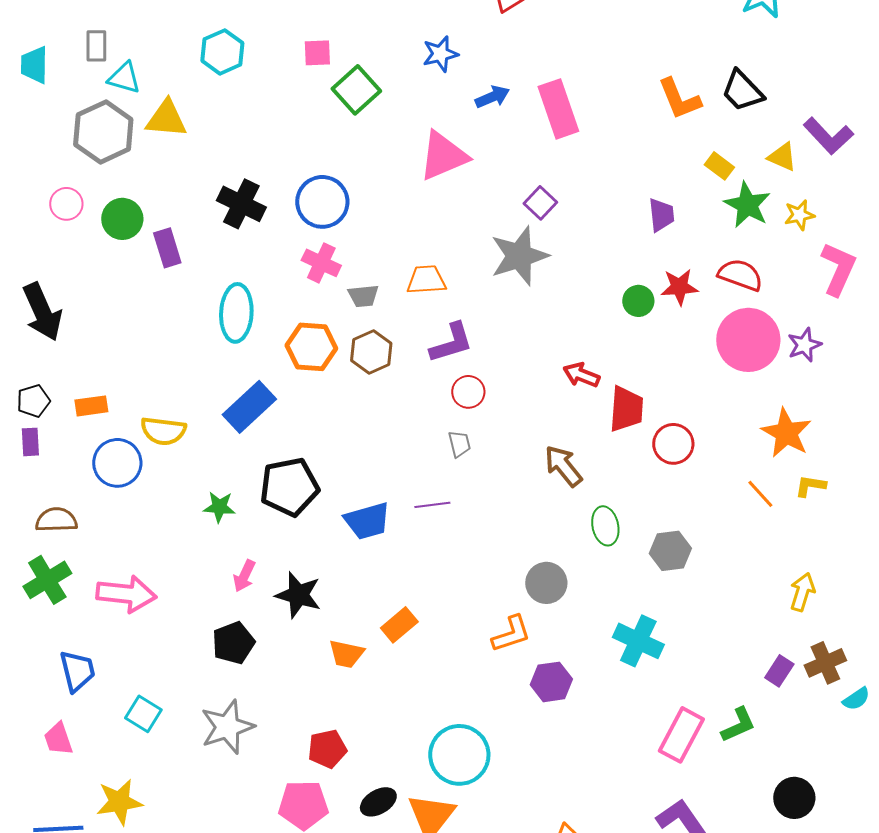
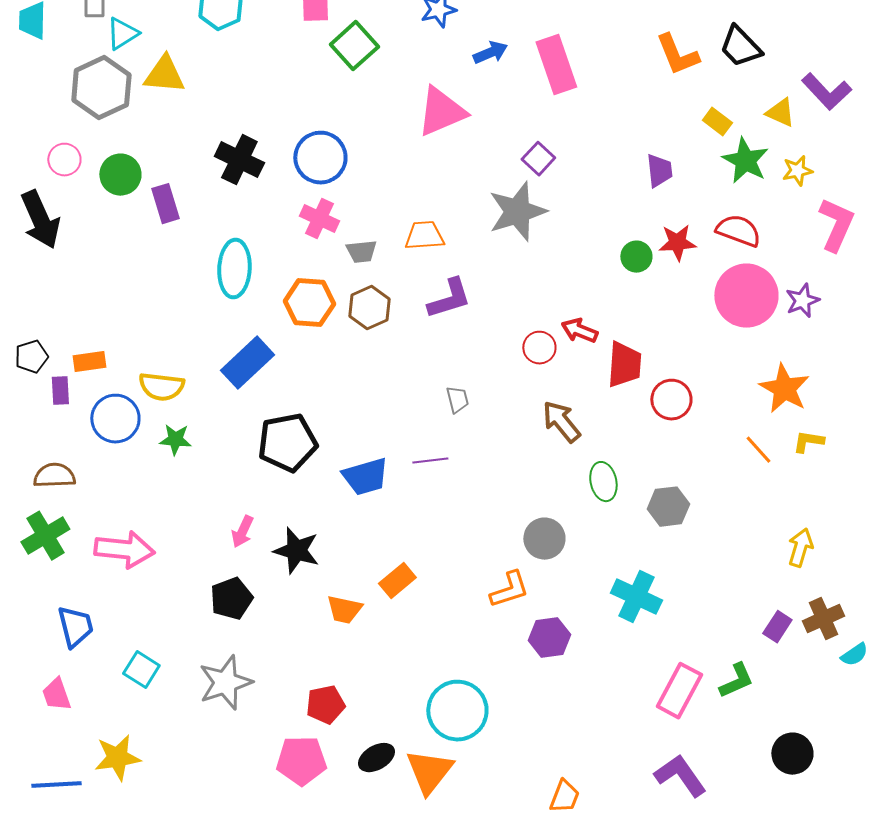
cyan triangle: (124, 78) -> (122, 34), turned -48
black arrow: (42, 312) -> (40, 220), moved
red circle: (468, 392) -> (539, 348), moved
purple rectangle: (30, 442) -> (60, 391), moved
green star: (219, 507) -> (175, 440), moved

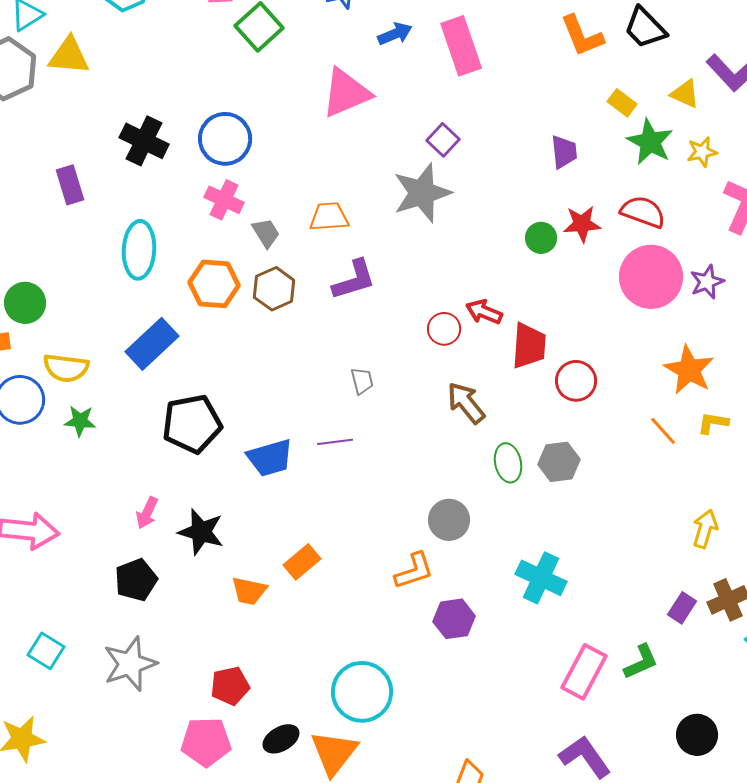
green circle: (120, 175) -> (25, 303), moved
gray trapezoid: (361, 252) -> (266, 233), turned -116
gray hexagon: (668, 507) -> (559, 462), moved

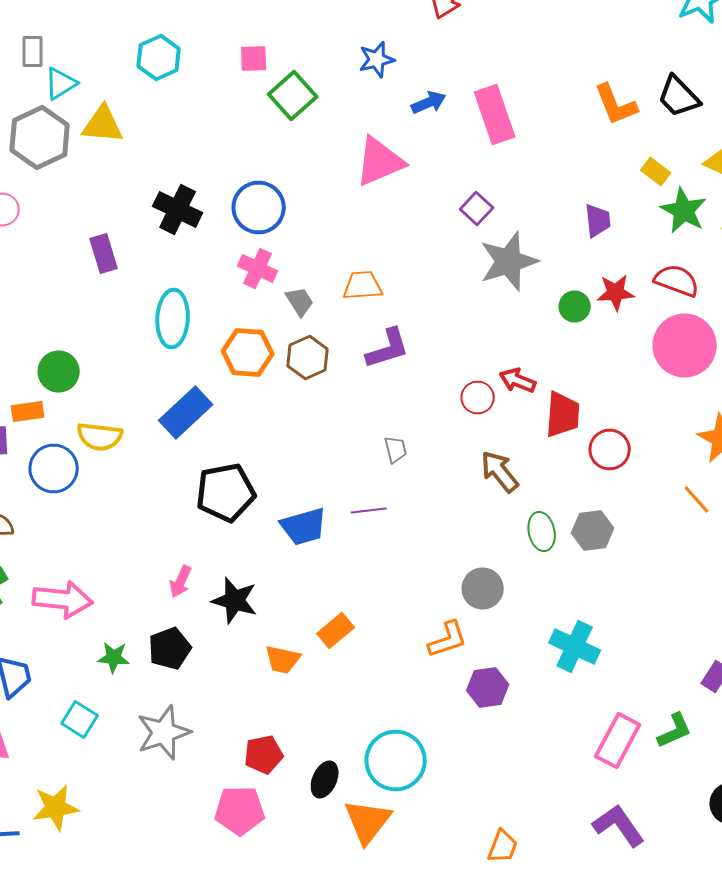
gray star: (422, 193) -> (509, 262), moved
green star: (80, 421) -> (114, 658), moved
black ellipse: (281, 739) -> (325, 780), moved, turned -36

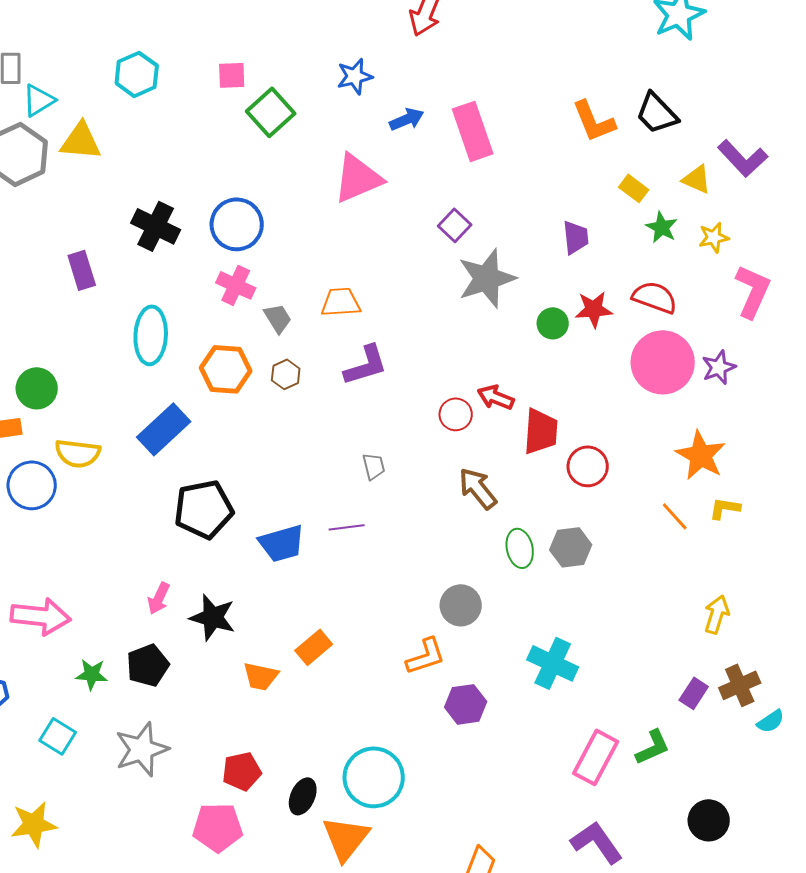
green star: (684, 210) -> (662, 227), size x0.7
brown hexagon: (308, 358) -> (286, 374), size x0.7

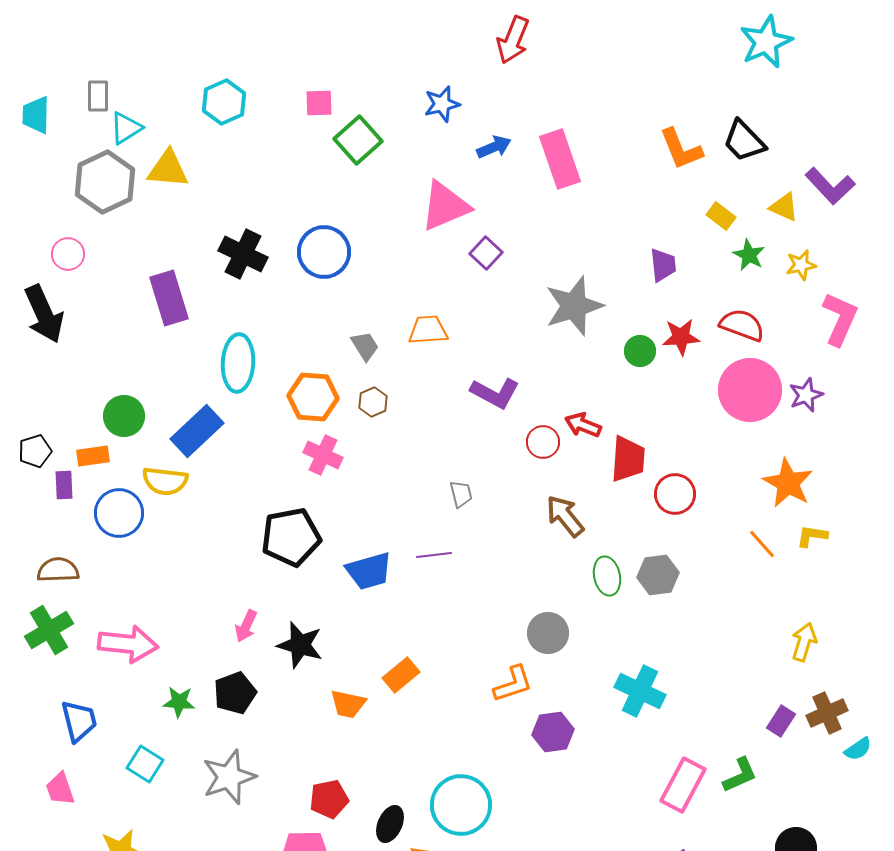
purple square: (455, 225) -> (486, 253), moved
purple rectangle: (82, 270) -> (169, 298), size x1.4
pink cross: (236, 285) -> (323, 455), moved
purple L-shape: (366, 365) -> (495, 393), moved, turned 45
blue rectangle: (164, 429) -> (197, 431), moved

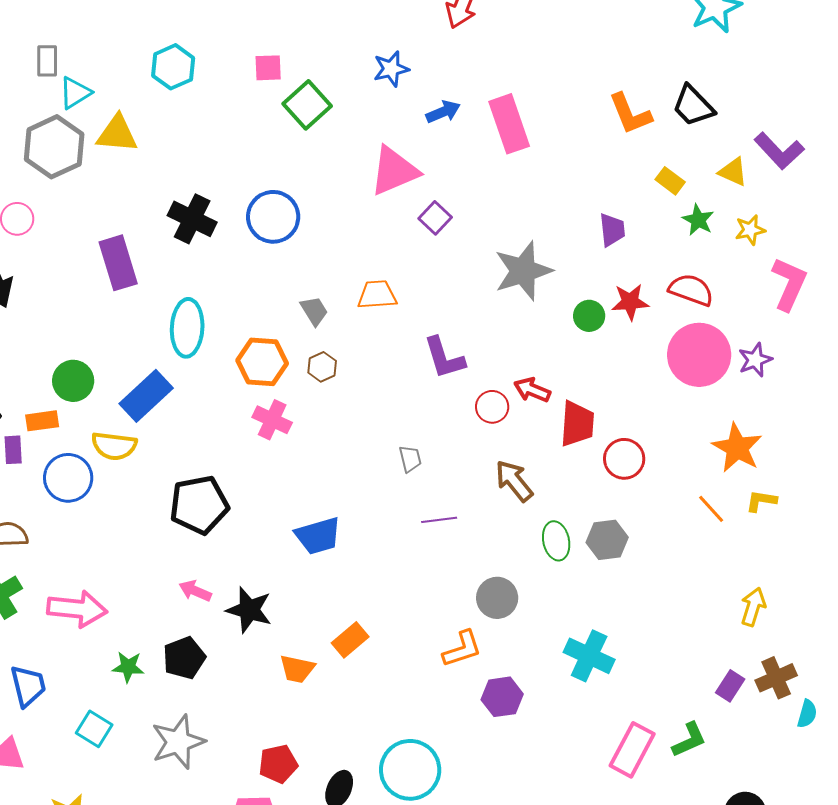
purple L-shape: (495, 393) -> (444, 358), turned 45
black pentagon: (291, 537) -> (199, 505), moved
purple line: (434, 555) -> (439, 520), moved
pink arrow: (246, 626) -> (195, 591), turned 88
cyan semicircle: (858, 749) -> (807, 714), turned -40

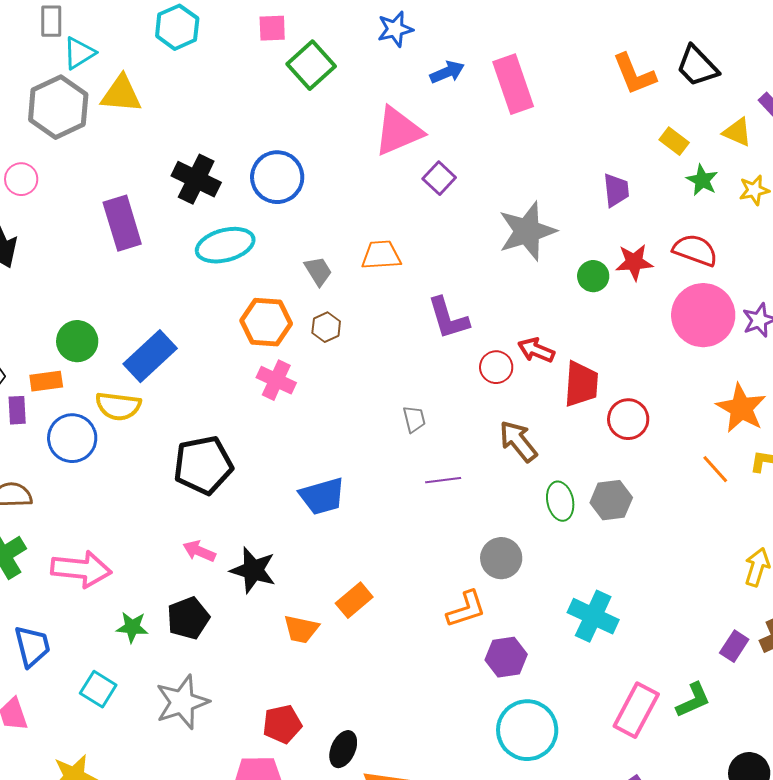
cyan ellipse: (187, 328) -> (225, 245), moved, turned 72
cyan circle: (410, 770) -> (527, 730), moved

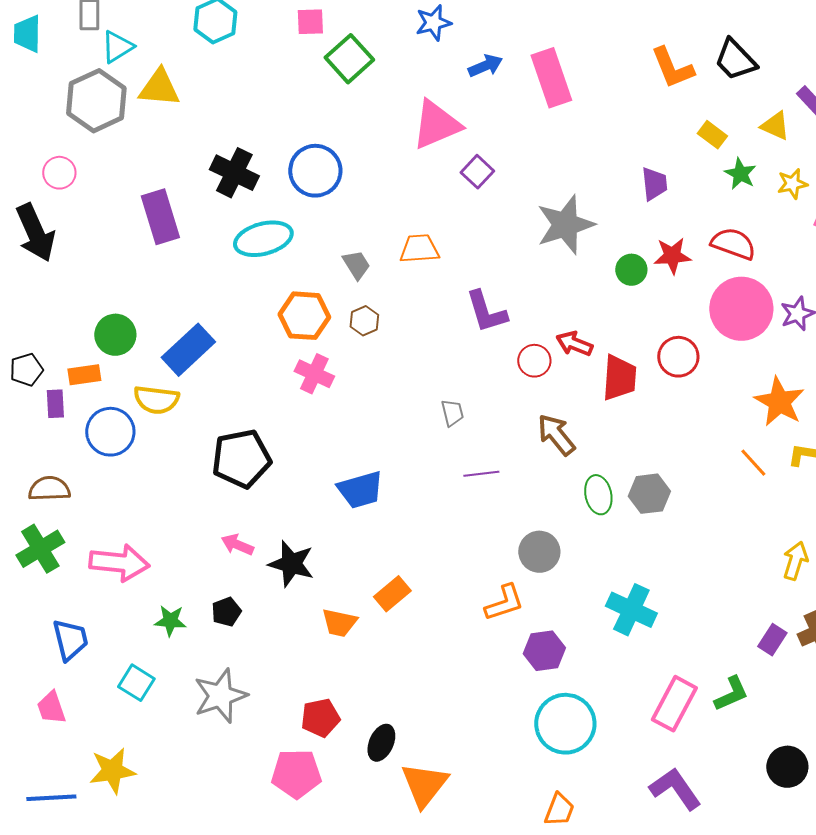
red circle: (628, 419) -> (678, 357), moved
black pentagon: (188, 618) -> (226, 612), size x0.7

